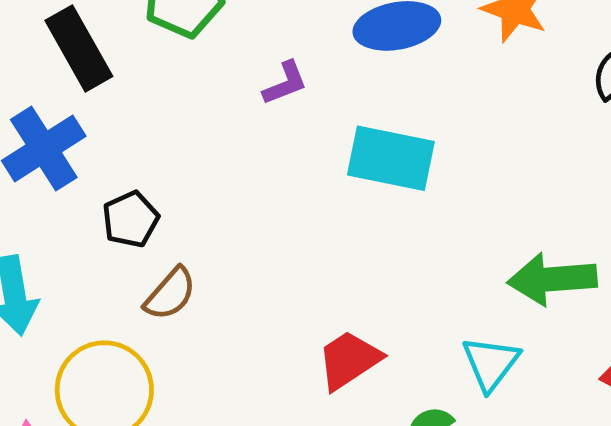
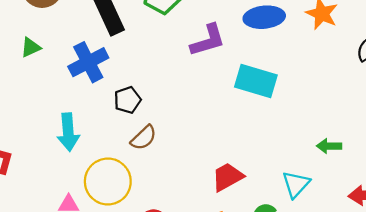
purple L-shape: (285, 83) -> (208, 40), size x1.6
green arrow: (552, 279) -> (329, 146), size x0.6

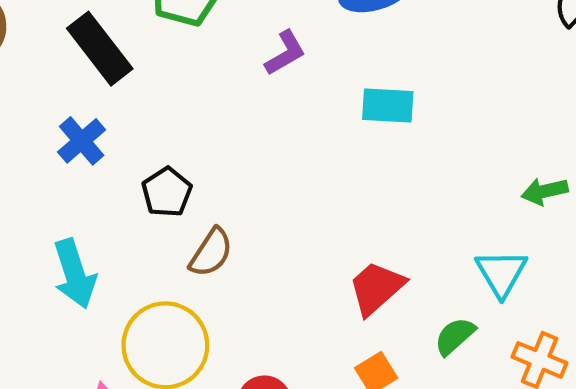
purple L-shape: (208, 40) -> (285, 53), size x0.7
blue cross: (88, 62) -> (82, 141), size x0.7
cyan rectangle: (256, 81) -> (388, 106), size x0.7

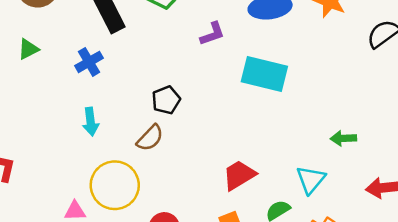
cyan rectangle: (388, 106) -> (264, 74), size x1.5
black pentagon: (167, 192) -> (166, 100), moved
cyan arrow: (75, 274) -> (91, 122), moved, size x0.7

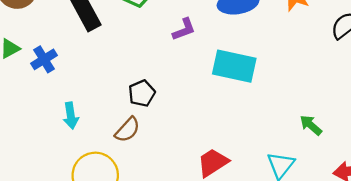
blue cross: (89, 62) -> (44, 59), moved
green arrow: (343, 138) -> (311, 125), turned 45

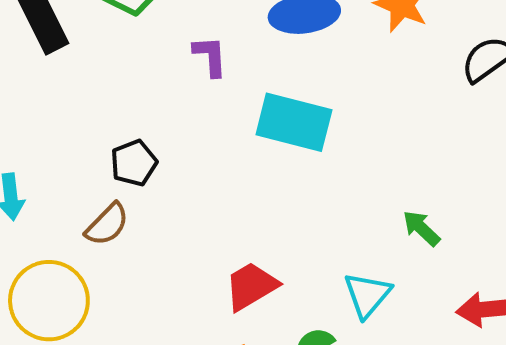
purple L-shape: (184, 29) -> (210, 56), turned -75

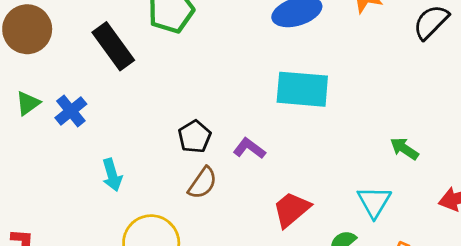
purple L-shape: (210, 56) -> (249, 148), moved, turned -40
brown semicircle: (107, 224) -> (203, 183), moved

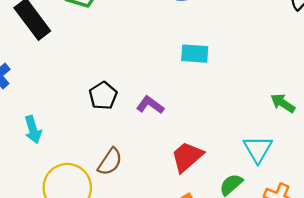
cyan rectangle: (302, 89) -> (195, 54), size x0.6
brown semicircle: (203, 183) -> (110, 162), moved

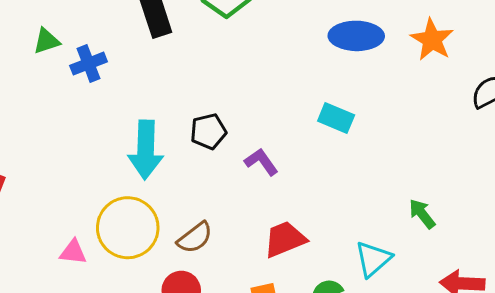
cyan arrow: (33, 130) -> (146, 150), moved, size x1.6
brown semicircle: (110, 162) -> (195, 238), moved

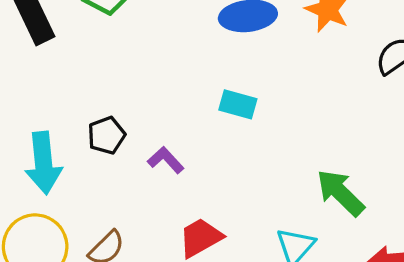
green arrow: (422, 214) -> (340, 193), size x1.6

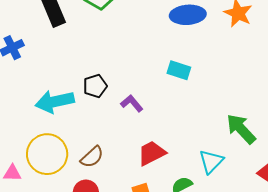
cyan arrow: (43, 163) -> (55, 102), turned 81

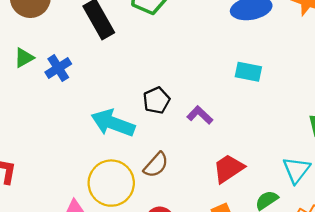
cyan arrow: (55, 102) -> (113, 123), turned 39
brown semicircle: (92, 157) -> (156, 165), moved

